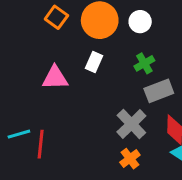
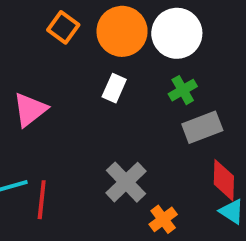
white circle: (140, 22) -> (177, 33), size x1.6
pink triangle: (55, 78) -> (30, 110), moved, turned -36
gray cross: (131, 124) -> (126, 182), moved

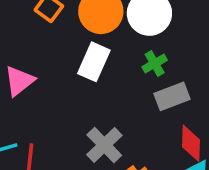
white rectangle: (114, 88) -> (94, 62), size x1.5

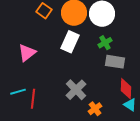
gray rectangle: (172, 96) -> (115, 62), turned 30

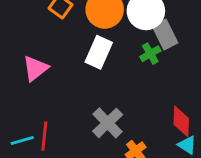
gray rectangle: (115, 62) -> (165, 35), moved, turned 54
cyan line: (18, 92) -> (22, 141), moved

